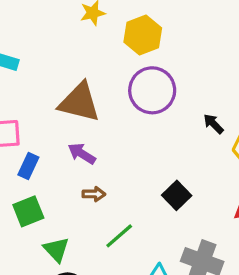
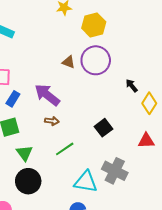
brown triangle: (79, 102) -> (68, 62), moved, size x0.5
purple arrow: (82, 154) -> (47, 95), size x1.5

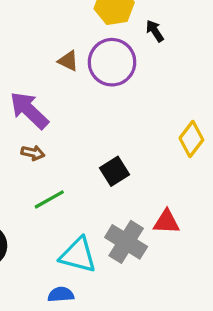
black arrow: (132, 86) -> (155, 31), moved
red triangle: (146, 141) -> (166, 222), moved

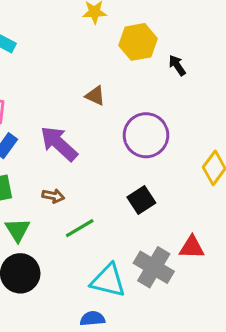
purple circle: (112, 62) -> (146, 135), moved
brown arrow: (33, 153) -> (53, 196), moved

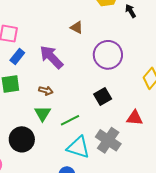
green line: (80, 228) -> (70, 120), moved
green triangle: (18, 230) -> (43, 113), moved
red triangle: (192, 247) -> (135, 118), moved

